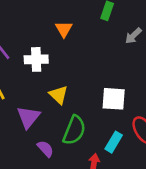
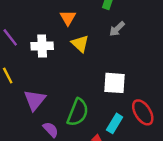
gray arrow: (133, 36) -> (117, 29), moved
yellow triangle: (59, 95) -> (80, 44), moved

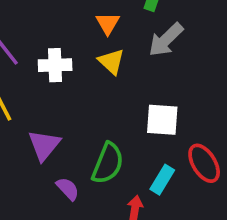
orange triangle: (68, 18) -> (108, 23), moved
gray arrow: (117, 29) -> (166, 40), size x1.5

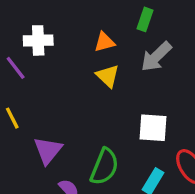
orange triangle: (108, 23) -> (104, 42), turned 45
white cross: (55, 65) -> (38, 40), moved

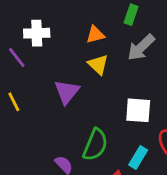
purple triangle: (48, 150) -> (67, 92), moved

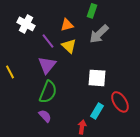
white cross: (37, 33) -> (26, 24), turned 30
purple line: (17, 57) -> (48, 41), moved
green semicircle: (95, 145) -> (48, 92), moved

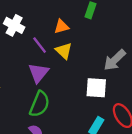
gray arrow: (99, 34) -> (115, 60), moved

